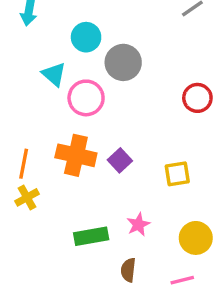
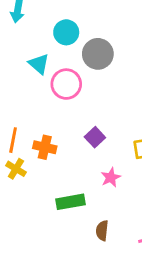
orange cross: (76, 155) -> (45, 147), moved, size x0.7
yellow cross: (27, 197) -> (16, 169), turned -30
pink star: (138, 224) -> (111, 177), moved

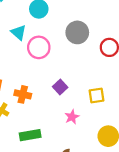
gray circle: (98, 54) -> (77, 32), moved
green rectangle: (71, 202) -> (30, 135), moved

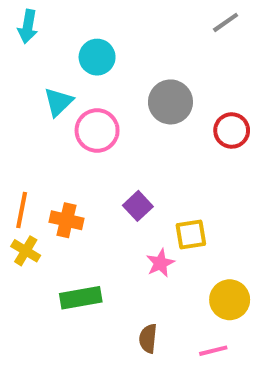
cyan triangle: (18, 32) -> (58, 102), turned 35
yellow square: (96, 96) -> (191, 234), moved

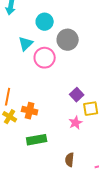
gray circle: (170, 102) -> (68, 40), moved
purple square: (138, 206) -> (77, 95), moved
orange cross: (66, 220) -> (30, 111), moved

